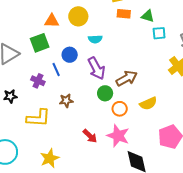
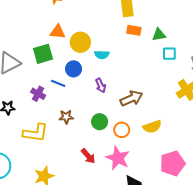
yellow circle: (78, 16) -> (80, 42), moved
green triangle: (148, 16) -> (159, 35), turned -32
purple arrow: (96, 68) -> (101, 85), size x0.6
blue line: (56, 69) -> (58, 83), turned -48
green circle: (105, 93) -> (100, 122), moved

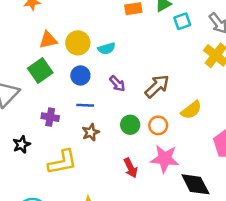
blue line: (58, 83) -> (85, 105), moved
red arrow: (88, 156) -> (131, 168), turned 35

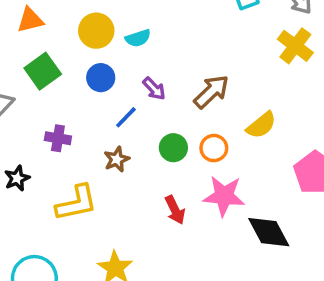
orange triangle: (48, 40) -> (30, 20), moved
blue line: (85, 105) -> (126, 117), moved, turned -48

